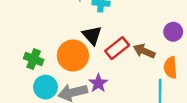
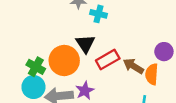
green cross: (34, 59) -> (36, 67), moved
orange semicircle: (170, 68) -> (152, 74), moved

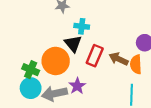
cyan cross: (99, 14) -> (82, 26), moved
red rectangle: (108, 60) -> (95, 56), turned -30

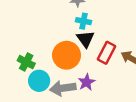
cyan cross: (82, 26) -> (84, 21), moved
green cross: (31, 70) -> (26, 62), moved

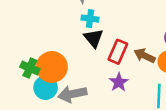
orange circle: (67, 55) -> (52, 67), moved
purple star: (87, 82) -> (119, 82), moved

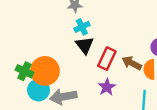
cyan cross: (90, 19) -> (82, 27), turned -35

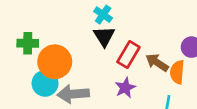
cyan cross: (82, 27) -> (103, 15), turned -35
green cross: (24, 71) -> (28, 43), moved, turned -30

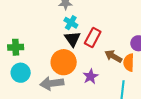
red rectangle: (128, 54) -> (93, 37), moved
orange circle: (55, 62) -> (64, 62), moved
cyan circle: (45, 83) -> (21, 73), moved

